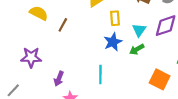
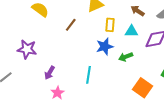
brown line: (63, 25) -> (71, 25), moved
cyan triangle: (139, 30) -> (131, 31), moved, turned 48

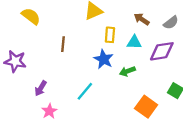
brown line: (71, 25) -> (63, 44), moved, turned -32
blue star: (105, 46) -> (104, 59), turned -30
cyan line: (89, 75) -> (85, 91), turned 30

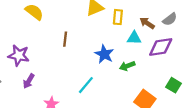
brown arrow: (142, 19) -> (147, 23), moved
yellow rectangle: (110, 35) -> (118, 17), moved
purple arrow: (41, 88) -> (29, 81), moved

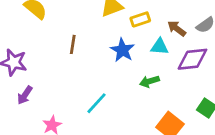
yellow rectangle: (118, 17) -> (140, 19), turned 64
blue star: (104, 54) -> (122, 50), moved

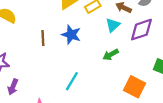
cyan triangle: (160, 47) -> (113, 25), turned -35
blue star: (122, 50) -> (71, 35), moved

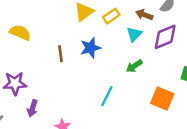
blue star: (71, 35) -> (90, 48), turned -30
cyan line: (72, 81) -> (107, 96), moved

